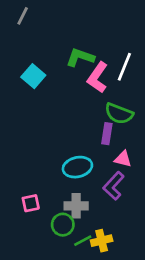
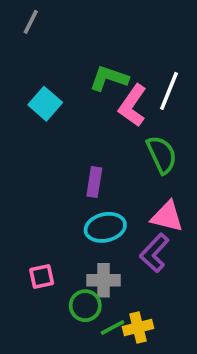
green semicircle: (119, 114) -> (162, 155), turned -136
purple rectangle: (107, 134) -> (94, 182), moved
pink triangle: (123, 159) -> (167, 216), size x1.4

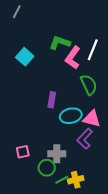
cyan ellipse: (105, 227) -> (71, 116), moved

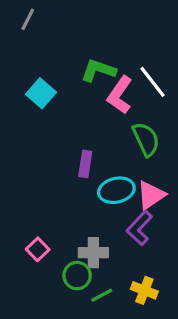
white line: (93, 50) -> (153, 82), turned -60
pink triangle: (92, 119) -> (151, 195), turned -48
pink square: (23, 152) -> (38, 249), turned -32
yellow cross: (76, 180) -> (144, 290), moved, turned 35

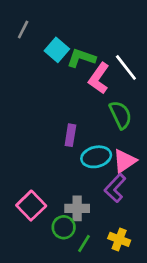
gray line: (28, 19) -> (23, 30), moved
cyan square: (41, 93) -> (57, 50), moved
pink square: (38, 249) -> (31, 206), size x1.5
green line: (102, 295) -> (84, 243), turned -30

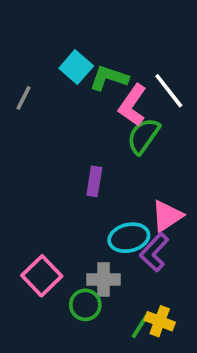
gray line: (23, 30) -> (24, 98), moved
green semicircle: (121, 115) -> (143, 136), moved, turned -120
cyan ellipse: (96, 157) -> (129, 238), moved
green line: (84, 243) -> (140, 327), moved

